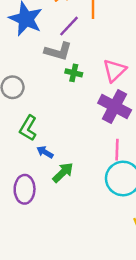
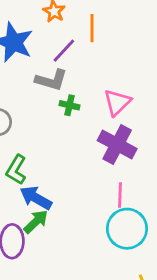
blue arrow: (45, 152) -> (36, 198), size x1.6
green arrow: (63, 172) -> (36, 222), moved

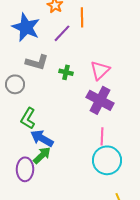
gray L-shape: (51, 80) -> (37, 62), moved

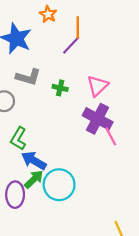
purple line: (62, 33) -> (71, 45), moved
pink line: (102, 136) -> (111, 136), moved, turned -30
cyan circle: (107, 160) -> (59, 185), moved

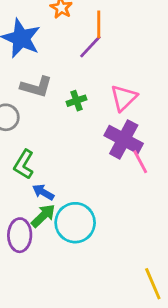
green cross: (60, 88) -> (77, 101), turned -32
blue arrow: (34, 161) -> (43, 192), size x0.7

